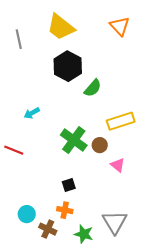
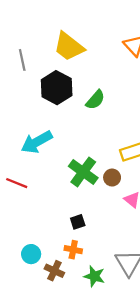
black hexagon: (68, 66) -> (57, 88), moved
green semicircle: (93, 88) -> (95, 100), moved
cyan arrow: (32, 113) -> (37, 142), size x1.8

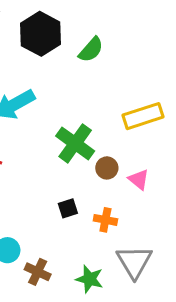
brown circle: (112, 178) -> (107, 168), moved
orange cross: (73, 250) -> (105, 220), moved

